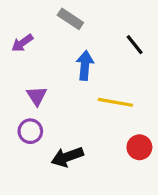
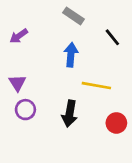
gray rectangle: (70, 19) -> (74, 16), moved
purple triangle: (37, 96) -> (17, 83), moved
black arrow: (67, 157) -> (70, 114), moved, turned -60

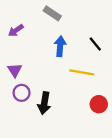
gray rectangle: (74, 16) -> (52, 13), moved
black line: (112, 37) -> (95, 44), moved
black arrow: (70, 114) -> (44, 103), moved

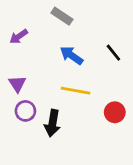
blue arrow: (60, 46) -> (71, 55), turned -60
yellow line: (82, 72) -> (76, 91), moved
red circle: (99, 104) -> (115, 112), moved

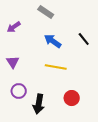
purple circle: (25, 111) -> (19, 91), moved
red circle: (115, 112) -> (72, 98), moved
black arrow: (53, 123) -> (39, 104), moved

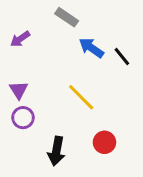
blue arrow: (53, 41) -> (91, 48), moved
yellow line: (56, 67) -> (81, 97), turned 35
purple circle: (19, 91) -> (23, 118), moved

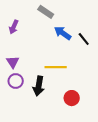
purple arrow: (20, 39) -> (14, 27), turned -32
yellow line: (81, 97) -> (56, 67), turned -45
black arrow: (56, 151) -> (39, 86), moved

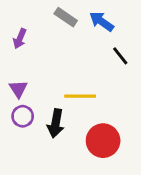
blue arrow: (63, 33) -> (102, 21), moved
red circle: (72, 98) -> (103, 141), size x1.5

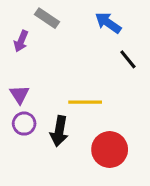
gray rectangle: (66, 17) -> (47, 18), moved

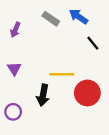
gray rectangle: (47, 18) -> (51, 19), moved
purple circle: (24, 124) -> (13, 112), moved
red circle: (110, 150) -> (87, 93), moved

